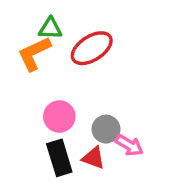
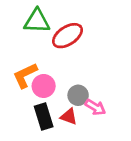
green triangle: (50, 28) -> (37, 21), size x1.5
orange L-shape: (34, 54) -> (25, 75), moved

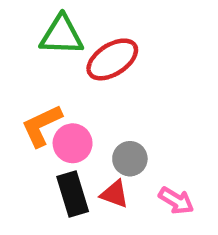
pink arrow: (95, 107) -> (176, 201), moved

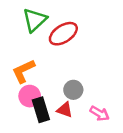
green triangle: (62, 35) -> (35, 20), turned -45
pink circle: (73, 143) -> (30, 96), moved

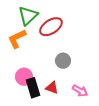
orange L-shape: (23, 71) -> (17, 39), moved
gray circle: (73, 90) -> (63, 61), moved

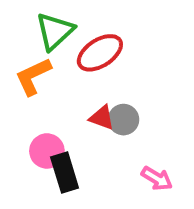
red triangle: (52, 88) -> (102, 118), moved

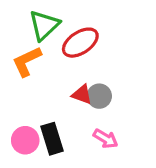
pink circle: (47, 151) -> (25, 140), moved
pink arrow: (157, 178) -> (106, 139), moved

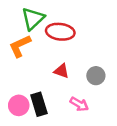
red ellipse: (80, 43) -> (60, 32), turned 40
gray circle: (99, 96) -> (96, 76), moved

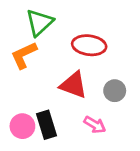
red ellipse: (60, 32) -> (89, 45), moved
red triangle: (61, 71) -> (74, 85), size x1.5

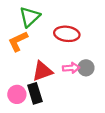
red triangle: (74, 85) -> (42, 71), moved, turned -40
pink arrow: (95, 125) -> (71, 68), moved, turned -35

